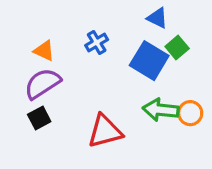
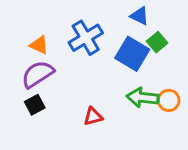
blue cross: (97, 43) -> (86, 38), size x1.6
red triangle: (105, 131) -> (93, 116), size x0.6

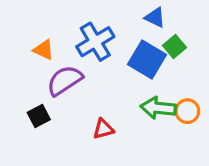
purple semicircle: (38, 74) -> (65, 80), moved

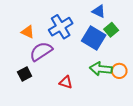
red triangle: (103, 129) -> (66, 82), turned 32

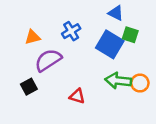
blue cross: (61, 27) -> (71, 31), size x0.7
green square: (111, 30) -> (130, 35), turned -32
orange triangle: (28, 32) -> (33, 37), turned -40

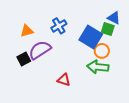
blue triangle: (116, 13) -> (114, 18), moved
orange circle: (140, 83) -> (102, 51), moved
black square: (29, 87) -> (24, 59), moved

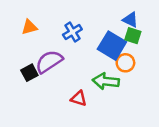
blue triangle: (114, 18) -> (130, 20), moved
orange triangle: (27, 31) -> (29, 27), moved
green arrow: (98, 67) -> (106, 81), moved

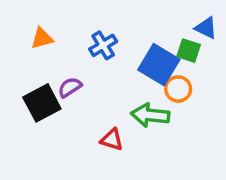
blue triangle: (130, 20) -> (206, 28), moved
purple semicircle: (49, 62) -> (70, 87), size x0.6
black square: (29, 73) -> (42, 103), size x1.5

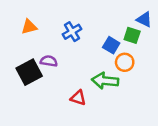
blue square: (159, 65) -> (111, 45), size x0.6
purple semicircle: (70, 87) -> (49, 61), turned 42

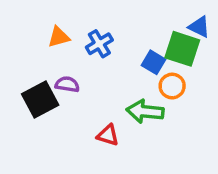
orange triangle: (29, 27) -> (59, 37), moved
green square: (132, 35) -> (182, 49), size x1.5

